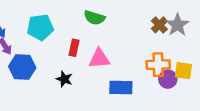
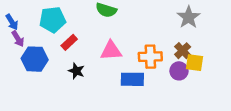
brown cross: (159, 25) -> (183, 51), moved
red rectangle: (74, 48) -> (69, 42), moved, turned 35
orange cross: (158, 65) -> (150, 57), moved

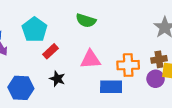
cyan pentagon: (52, 20) -> (35, 30), turned -30
brown cross: (183, 51) -> (159, 59), turned 35
blue hexagon: (35, 59) -> (21, 88), moved

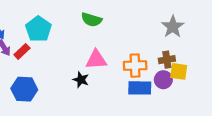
red rectangle: (51, 51) -> (22, 51), moved
black star: (57, 79) -> (81, 80), moved
blue rectangle: (111, 87) -> (140, 88), moved

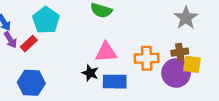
purple circle: (163, 80) -> (176, 73), size x1.5
blue rectangle: (140, 88) -> (115, 82), moved

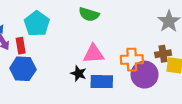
red rectangle: (29, 44) -> (21, 46), turned -56
purple circle: (176, 73) -> (145, 75), moved
blue hexagon: (31, 83) -> (23, 69), moved

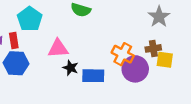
pink triangle: (94, 54) -> (58, 48), moved
orange cross: (132, 60) -> (123, 54), turned 30

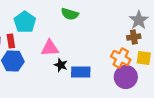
brown cross: (153, 48) -> (134, 37), moved
orange cross: (123, 54) -> (121, 58), moved
purple circle: (135, 69) -> (126, 77), moved

